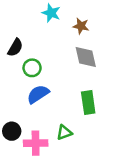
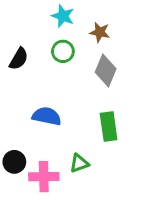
gray diamond: (86, 57) -> (106, 71), turned 35
green circle: (32, 68) -> (63, 51), moved
blue semicircle: (38, 94) -> (47, 116), turned 45

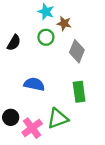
brown star: (100, 32) -> (64, 23), moved
green triangle: (79, 163) -> (58, 118), size x1.5
pink cross: (44, 177) -> (32, 128), turned -36

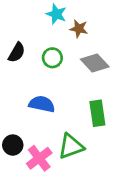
green circle: (46, 37) -> (52, 58), moved
gray diamond: (77, 51) -> (95, 63), turned -65

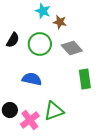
green circle: (52, 58) -> (40, 44), size x1.5
green rectangle: (97, 113) -> (85, 79), moved

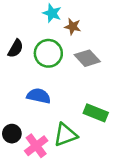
green rectangle: (85, 79) -> (96, 113), moved, turned -60

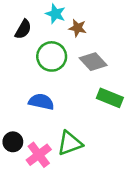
black semicircle: (16, 48) -> (23, 29), moved
green rectangle: (96, 113) -> (110, 98), moved

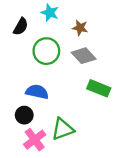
brown star: (78, 28) -> (80, 28), moved
black circle: (13, 142) -> (24, 115), moved

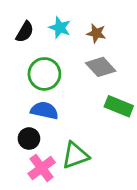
cyan star: (50, 13) -> (60, 28), moved
green circle: (46, 51) -> (44, 74), moved

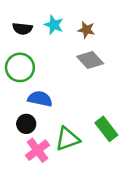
black semicircle: (25, 32) -> (22, 29), turned 66
green circle: (44, 74) -> (20, 67), moved
green rectangle: (119, 106) -> (106, 129), moved, turned 30

